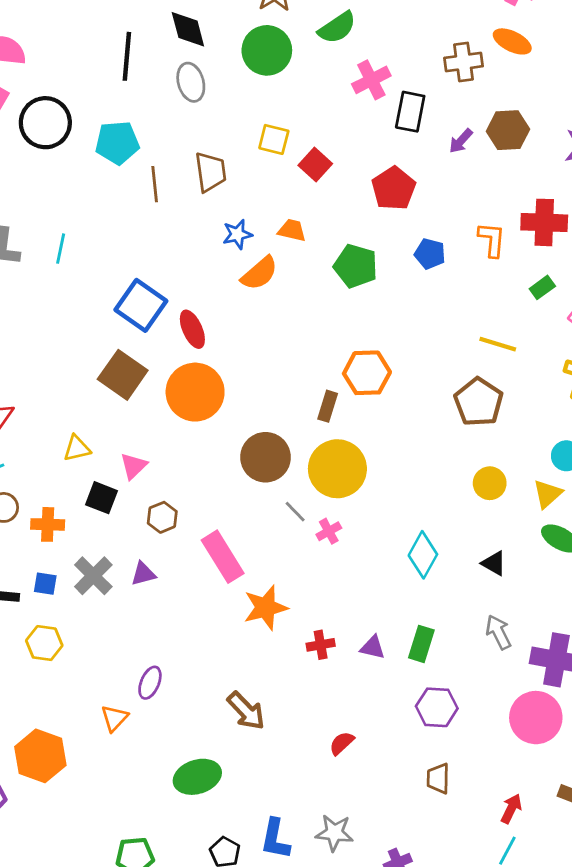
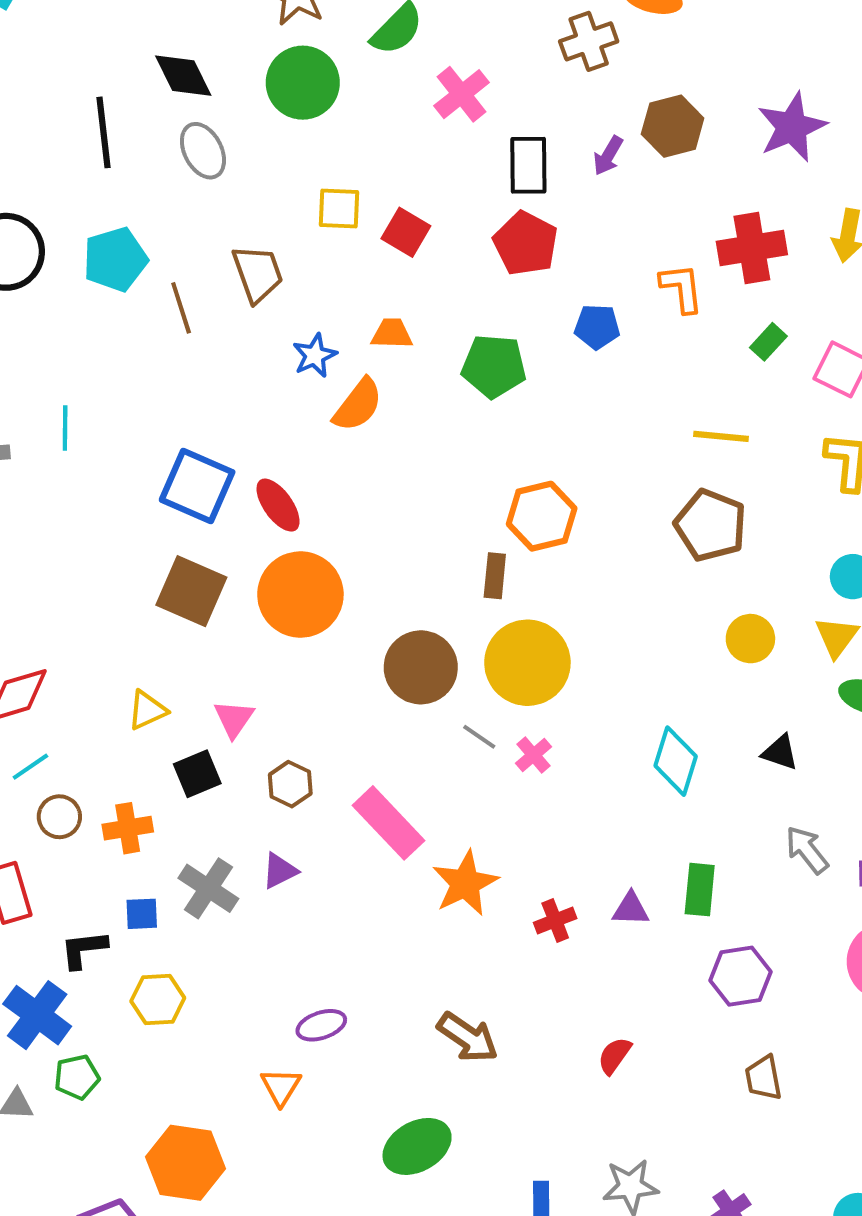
black rectangle: (410, 112) -> (528, 165), moved
black square: (102, 498) -> (197, 774), turned -32
purple ellipse: (150, 683) -> (321, 1025), turned 60

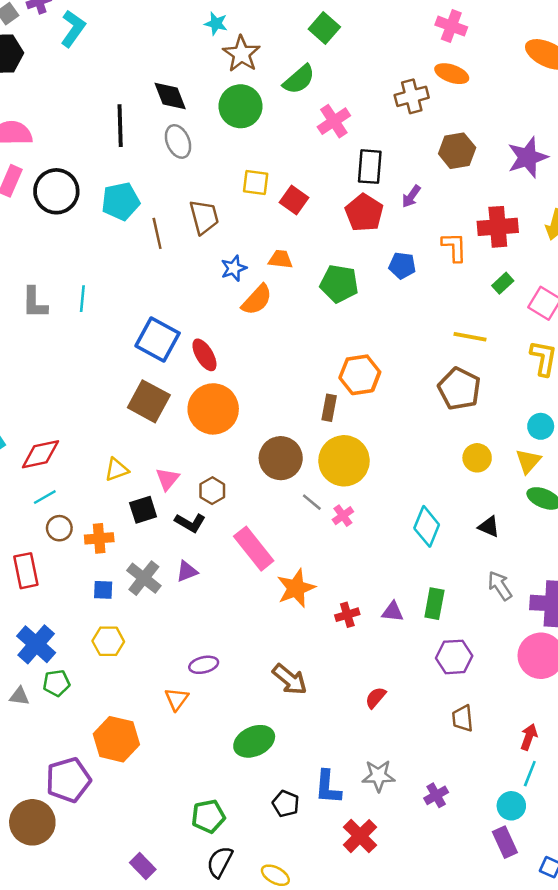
purple arrow: (608, 156) -> (411, 196), moved
brown hexagon: (290, 784) -> (212, 491), moved
black L-shape: (84, 949) -> (190, 523), moved, turned -148

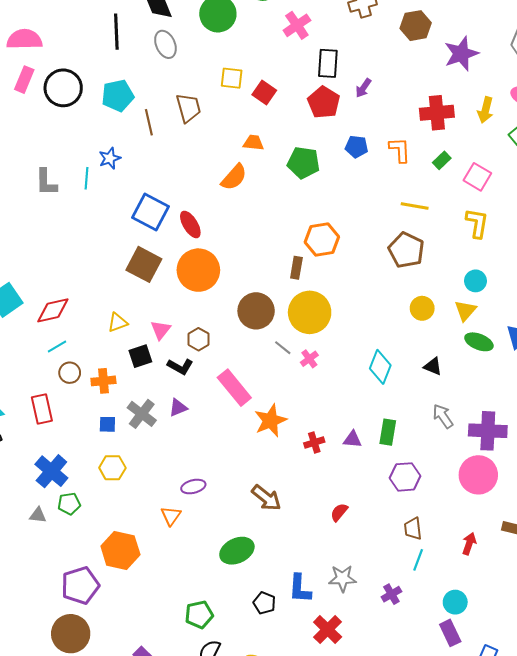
brown hexagon: (457, 151) -> (416, 26), moved
orange L-shape: (454, 247) -> (400, 150), moved
blue star: (234, 268) -> (110, 158), moved
cyan line: (530, 774) -> (418, 560), moved
brown circle: (32, 822) -> (71, 634), moved

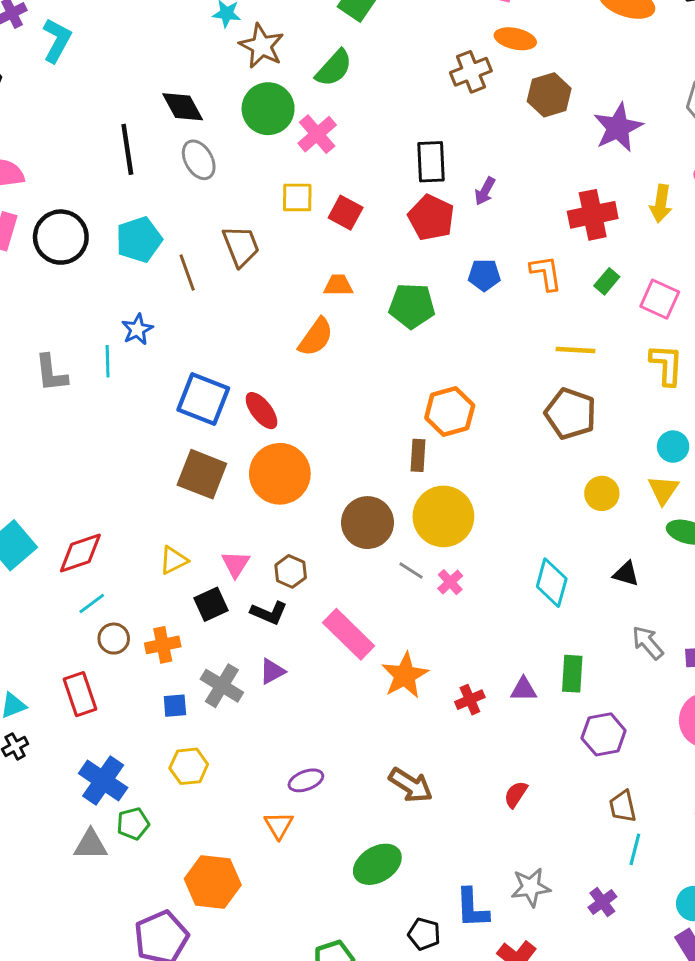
pink cross: (297, 25) -> (317, 134), moved
gray triangle: (38, 515) -> (91, 845), size x1.4

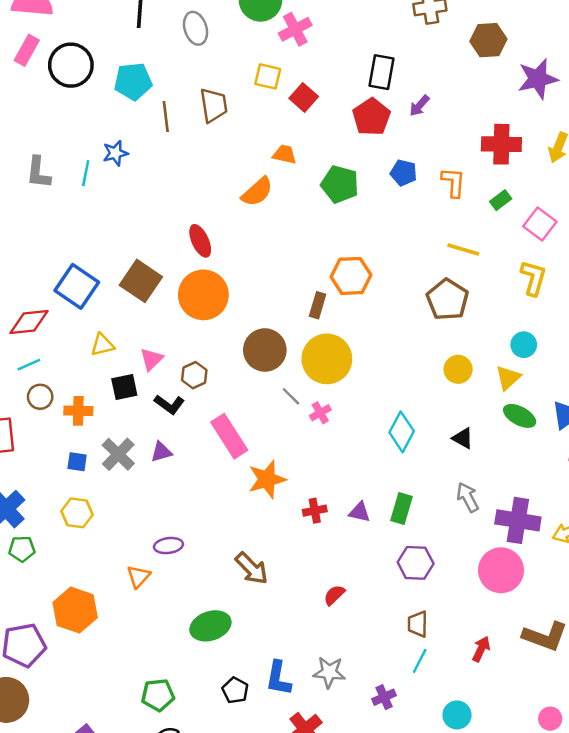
blue square: (203, 399) -> (77, 286), moved

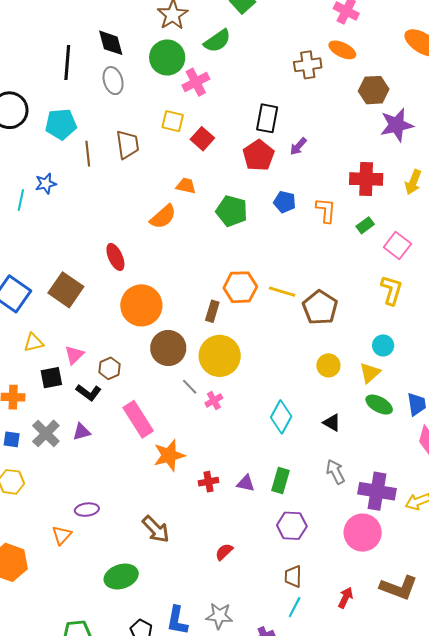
brown hexagon: (488, 40) -> (374, 90), moved
yellow line: (463, 250) -> (282, 292), moved
orange circle: (203, 295) -> (141, 305), moved

